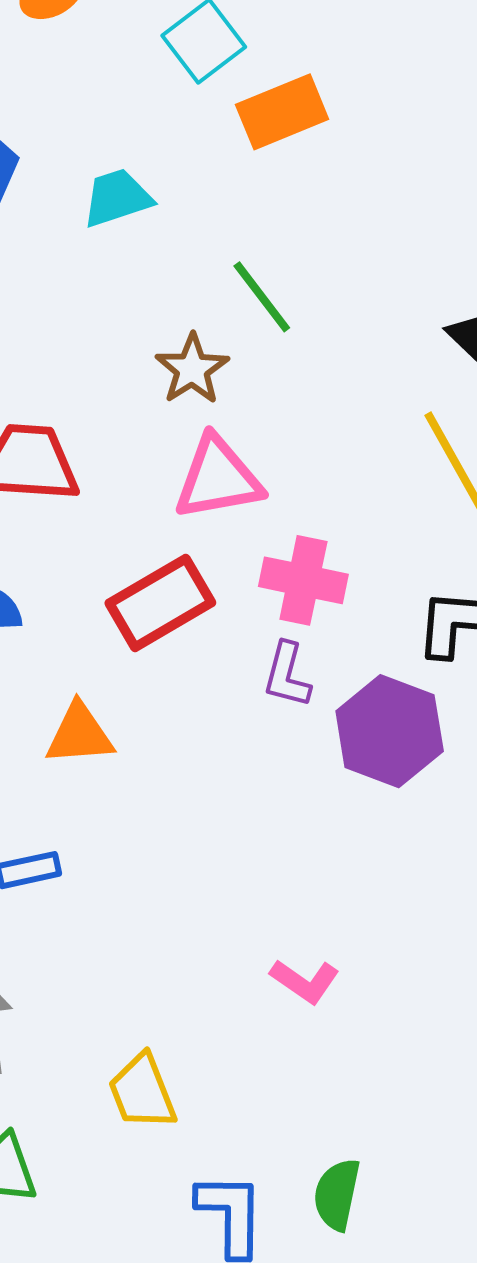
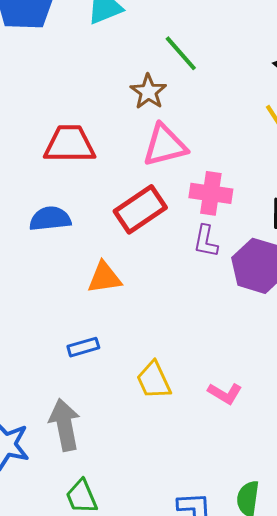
yellow trapezoid: (142, 1092) -> (154, 380), moved

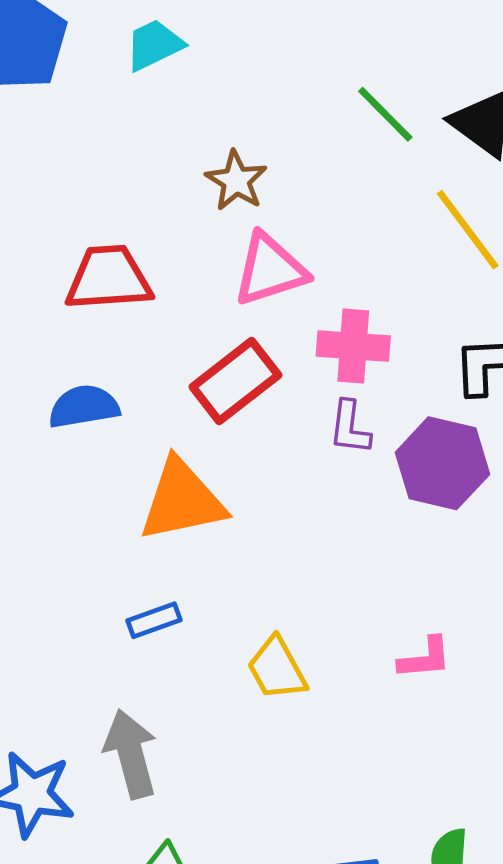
green line: (181, 53) -> (385, 114), moved
orange triangle: (104, 278) -> (182, 500), size x1.5
pink L-shape: (225, 393) -> (425, 658), moved, turned -32

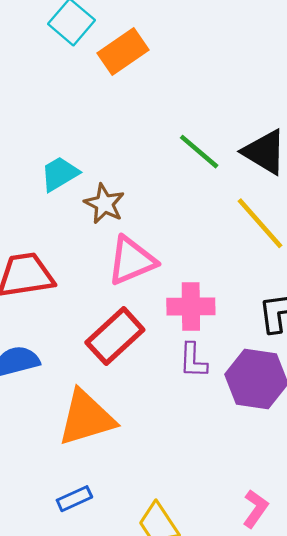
cyan trapezoid: (154, 45) -> (60, 174), moved
pink L-shape: (425, 658) -> (255, 509), turned -45

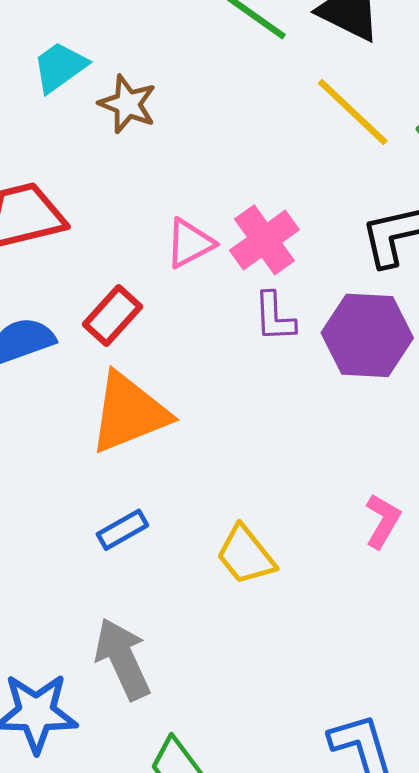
pink triangle: (132, 261) -> (190, 243), moved, size x0.7
pink cross: (191, 306) -> (264, 240), turned -30
red rectangle: (115, 336) -> (113, 316), moved, size x0.7

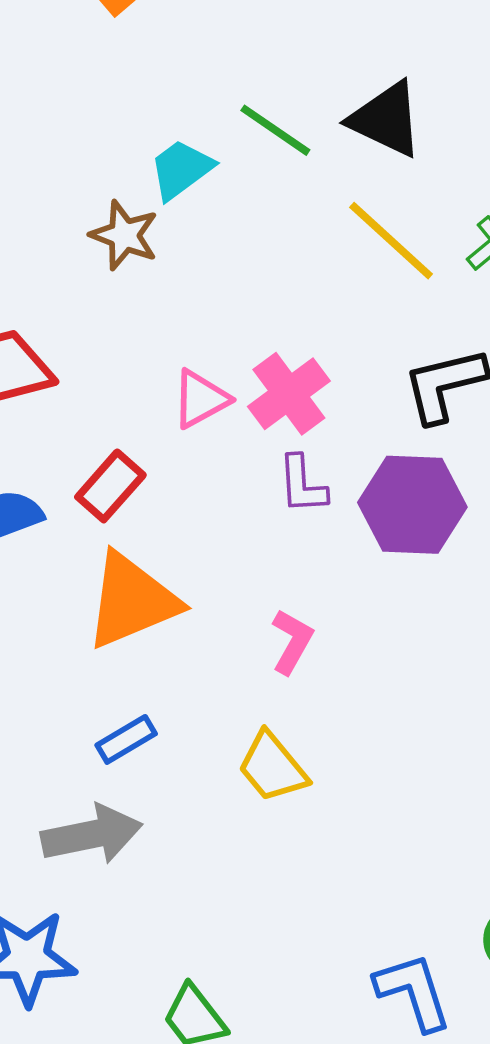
cyan trapezoid: (60, 67) -> (181, 169), moved
pink L-shape: (383, 521) -> (292, 642), moved
gray arrow: (123, 659) -> (92, 835), moved, turned 104

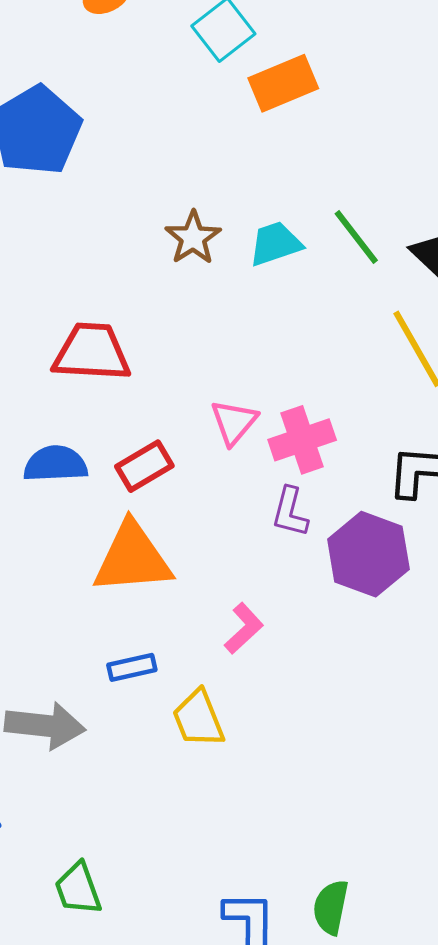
brown star: (124, 235) -> (193, 238), moved
pink triangle: (200, 399) -> (234, 422), turned -39
blue rectangle: (126, 739) -> (132, 667), moved

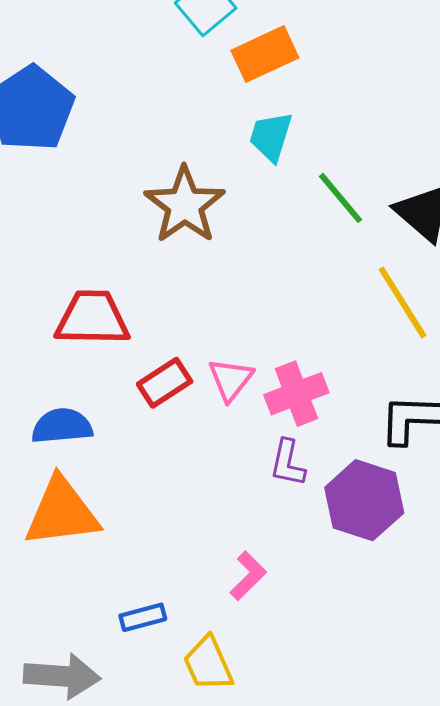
brown star: (193, 238) -> (185, 205), size x1.5
cyan trapezoid: (275, 244) -> (271, 137), moved, turned -52
red rectangle: (144, 466) -> (165, 383), moved
orange triangle: (132, 558) -> (62, 512), moved

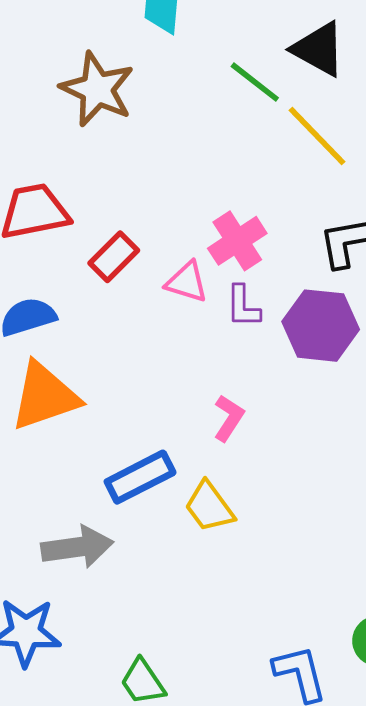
green line: (340, 198) -> (255, 82), moved
pink triangle: (231, 379) -> (187, 282), moved, turned -39
blue rectangle: (143, 617) -> (140, 477), size x1.6

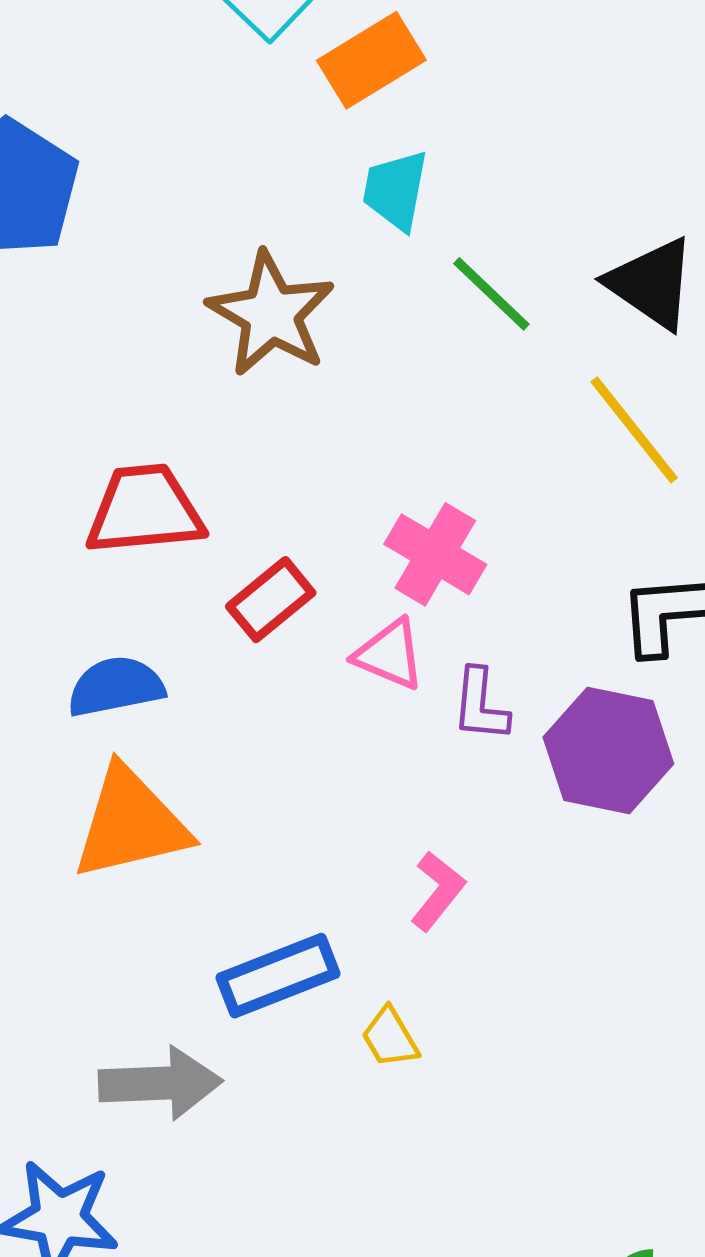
green line: (255, 82) -> (491, 294), moved
pink cross: (237, 241) -> (435, 554), moved, turned -32
yellow trapezoid: (209, 507) -> (390, 1038), size x0.7

